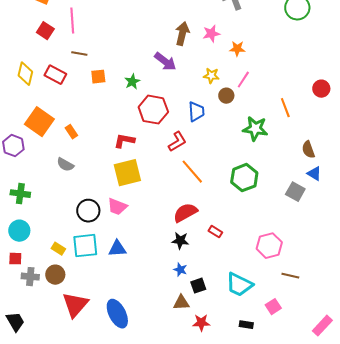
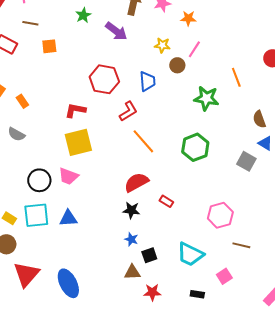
green star: (132, 82) -> (83, 15), moved

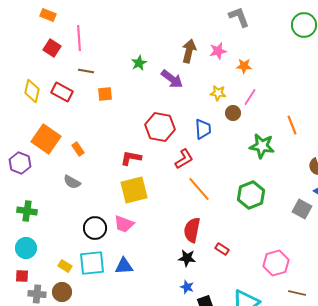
red semicircle: (136, 182) -> (192, 230), turned -50

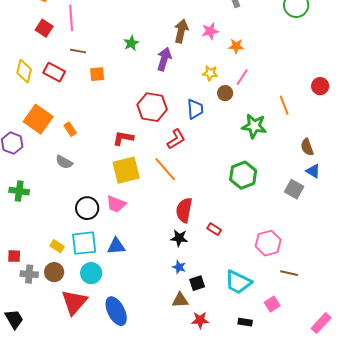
purple arrow: (172, 79) -> (164, 59), turned -110
orange line: (199, 189) -> (165, 169), moved
cyan circle: (26, 248) -> (91, 273), moved

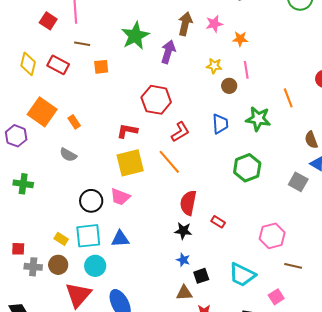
green star: (131, 43) -> (135, 36), size x1.8
pink line: (242, 77) -> (246, 70), turned -42
blue trapezoid: (195, 109) -> (220, 124), moved

